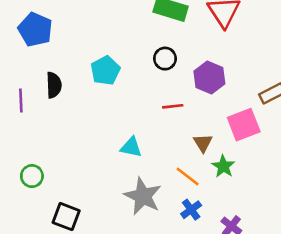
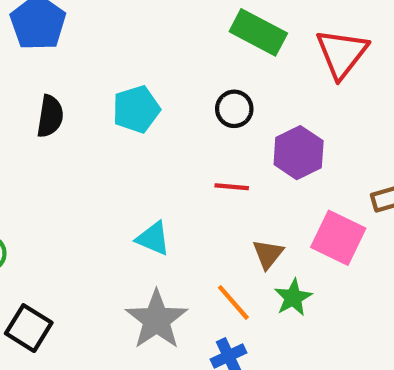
pink square: (244, 125) -> (338, 238), turned 36

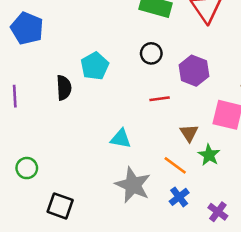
black semicircle: (50, 116) -> (64, 88), moved

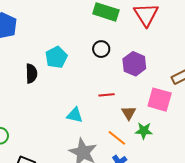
red line: (160, 99) -> (107, 95), moved
green star: (209, 155) -> (144, 131), turned -30

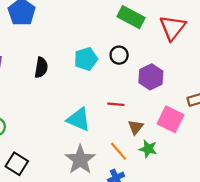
cyan pentagon: (56, 57) -> (86, 59), moved
cyan triangle: (75, 115) -> (79, 119), size x1.4

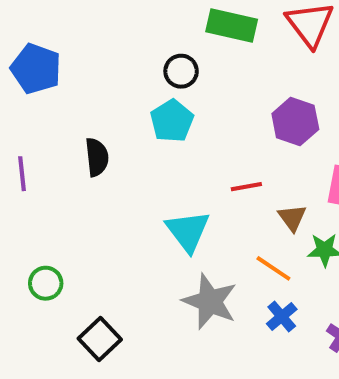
black circle: (119, 55) -> (181, 71), moved
cyan triangle: (79, 119) -> (188, 231), turned 45
black square: (17, 164) -> (100, 339), turned 30

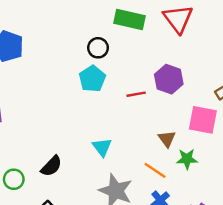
black semicircle: (97, 157) -> (51, 166), moved, turned 50
red line: (246, 187) -> (136, 94), moved
cyan triangle: (188, 231) -> (102, 147), size x0.7

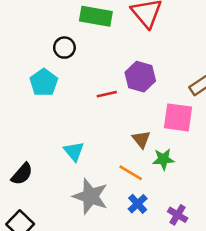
cyan pentagon: (92, 79) -> (44, 83), moved

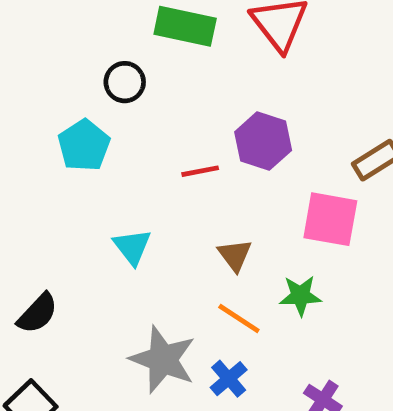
brown triangle: (141, 139) -> (235, 255), moved
cyan triangle: (74, 151) -> (132, 247), moved
blue cross: (138, 204) -> (229, 379), moved

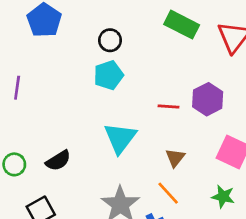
black circle: (125, 82) -> (110, 40), moved
cyan triangle: (132, 247) -> (120, 138), size x1.5
green star: (300, 296) -> (223, 197), moved

